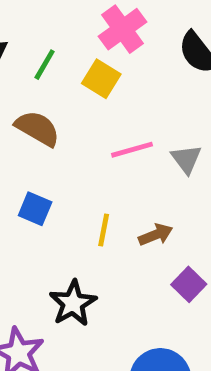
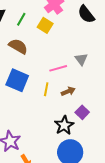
pink line: (132, 150) -> (58, 68), moved
blue square: (35, 209) -> (17, 80), size x1.6
black star: (73, 303) -> (64, 125), moved

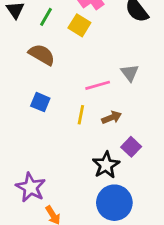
blue square: (17, 80) -> (40, 102), size x0.6

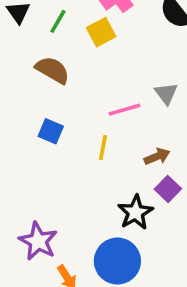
yellow square: (79, 25) -> (101, 32), turned 30
brown arrow: (112, 117) -> (157, 157), moved
blue circle: (114, 203) -> (117, 261), moved

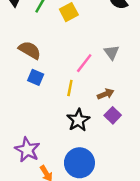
brown semicircle: (52, 70) -> (30, 50), moved
pink line: (125, 110) -> (84, 63), turned -36
black star: (135, 212) -> (78, 120), moved

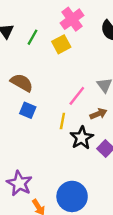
brown arrow: (106, 94) -> (98, 114), moved
black star: (78, 120) -> (82, 138), moved

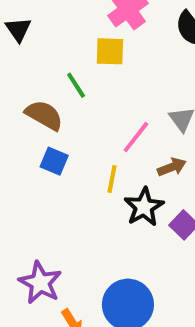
green line: (32, 37) -> (76, 85), moved, turned -63
yellow square: (61, 44) -> (110, 51), turned 30

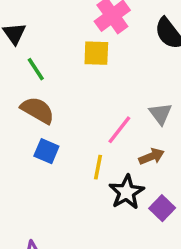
green line: (76, 85) -> (36, 69), moved

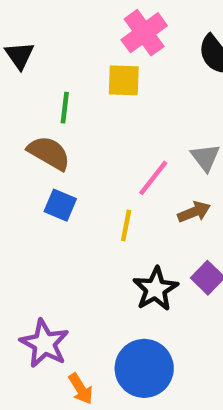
green line: (36, 69) -> (65, 108), moved, turned 40
black star: (127, 192) -> (156, 289), moved

